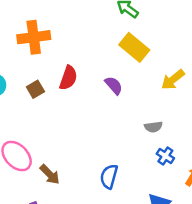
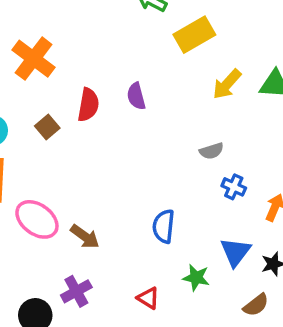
orange cross: (34, 37) -> (34, 59), turned -36
yellow rectangle: (134, 47) -> (194, 35), moved, turned -60
purple semicircle: (114, 85) -> (136, 96), moved, turned -144

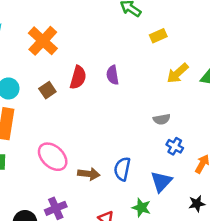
yellow rectangle: (194, 35) -> (158, 36), size x0.6
pink ellipse: (37, 219) -> (53, 157), moved
brown arrow: (85, 237) -> (89, 174), moved, turned -35
blue triangle: (235, 252) -> (161, 182), moved

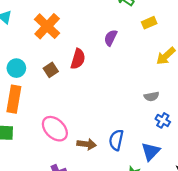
purple semicircle: (113, 75) -> (111, 38), moved, turned 35

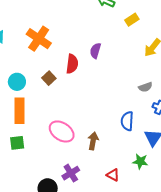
purple semicircle: (111, 38) -> (95, 51), moved
blue semicircle: (116, 140) -> (127, 121), moved
brown arrow: (87, 144) -> (93, 141), turned -78

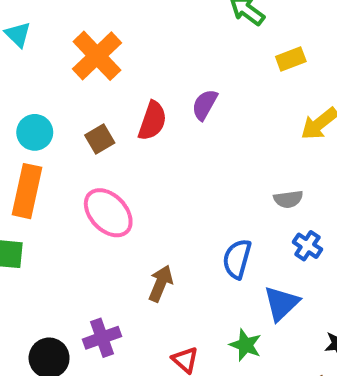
pink ellipse: (62, 132) -> (108, 213), moved

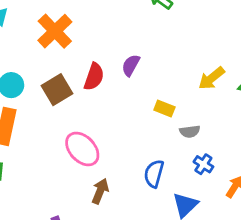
yellow rectangle: (291, 59) -> (164, 108), moved, turned 42
brown square: (100, 139) -> (57, 90), size x1.5
pink ellipse: (108, 213) -> (82, 149), moved

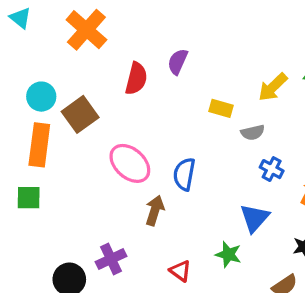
yellow arrow: (212, 78) -> (273, 87), moved
brown square: (57, 90) -> (80, 114), moved
blue semicircle: (154, 174) -> (184, 174), moved

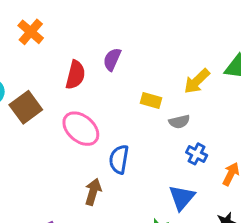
orange cross: (86, 30) -> (31, 32), size x0.7
pink ellipse: (130, 163) -> (81, 129), moved

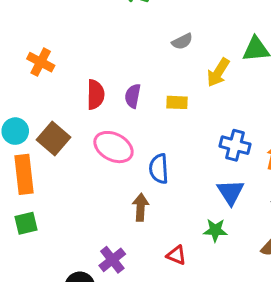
purple semicircle: (112, 59) -> (133, 96), moved
gray semicircle: (179, 122) -> (182, 41), moved
blue cross: (197, 154) -> (235, 145), size x1.4

